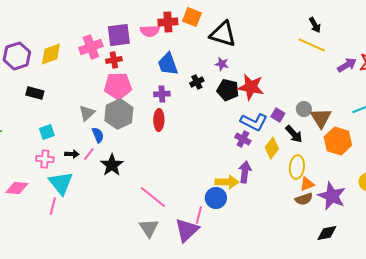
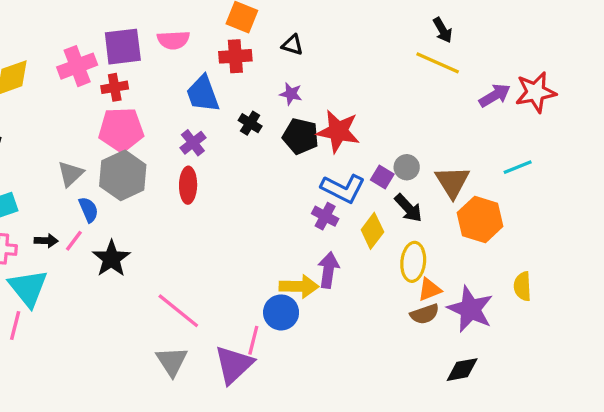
red cross: (168, 22) -> (235, 56), moved
black triangle: (223, 34) -> (292, 45), size x0.5
black cross: (197, 82) -> (250, 123), turned -32
purple cross: (162, 94) -> (193, 143), turned -35
gray circle: (304, 109) -> (407, 167), moved

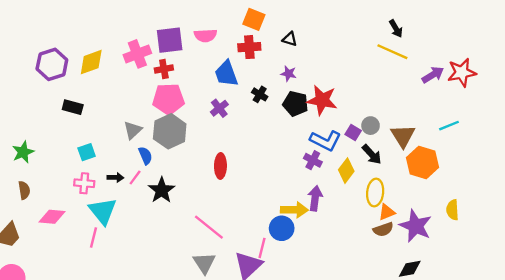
red ellipse: (188, 185) -> (220, 166), moved

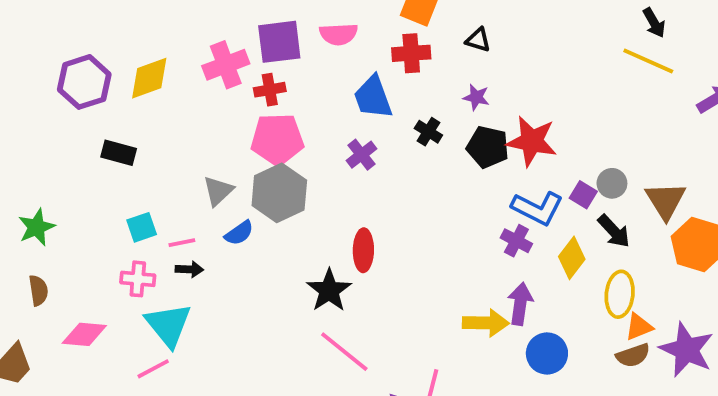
blue semicircle: (145, 156) -> (239, 233), turned 78
pink line: (135, 178) -> (182, 243), moved, turned 42
black star: (162, 190) -> (329, 290), moved
blue circle: (282, 228) -> (547, 353), moved
pink line: (93, 238) -> (153, 369), turned 48

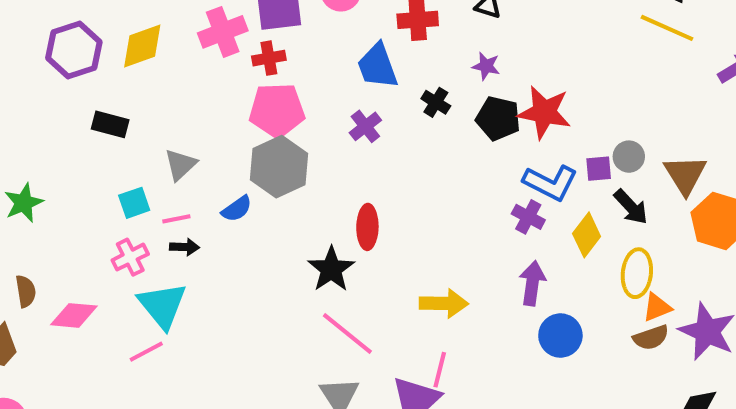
gray triangle: (218, 191) -> (180, 165), moved
purple square: (583, 195) -> (599, 169), turned -36
pink cross: (138, 279) -> (130, 257), turned -32
brown semicircle: (38, 290) -> (26, 291), moved
yellow arrow: (486, 323) -> (444, 303), moved

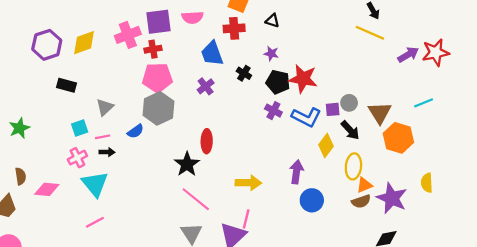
purple cross: (528, 217) -> (273, 111), moved
pink line: (146, 352) -> (95, 222), moved

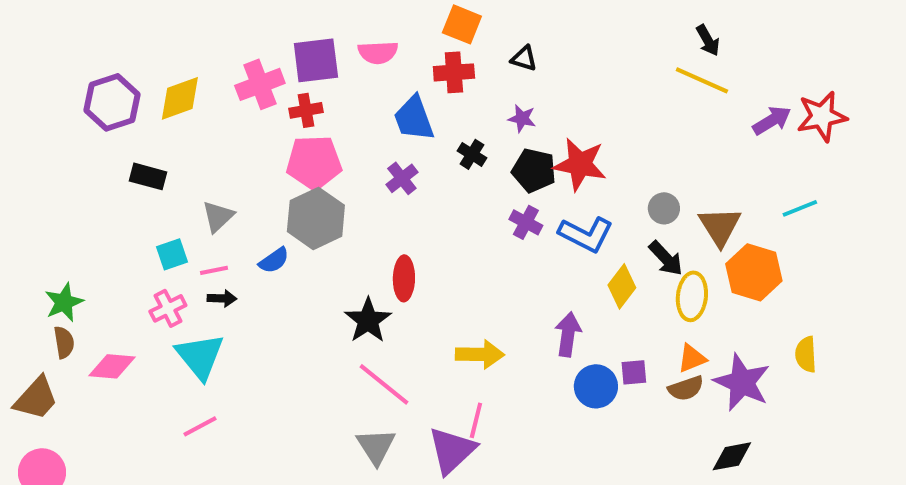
purple square: (333, 109) -> (634, 372), moved
green star: (19, 128) -> (64, 302), moved
yellow ellipse: (353, 166) -> (692, 296), moved

